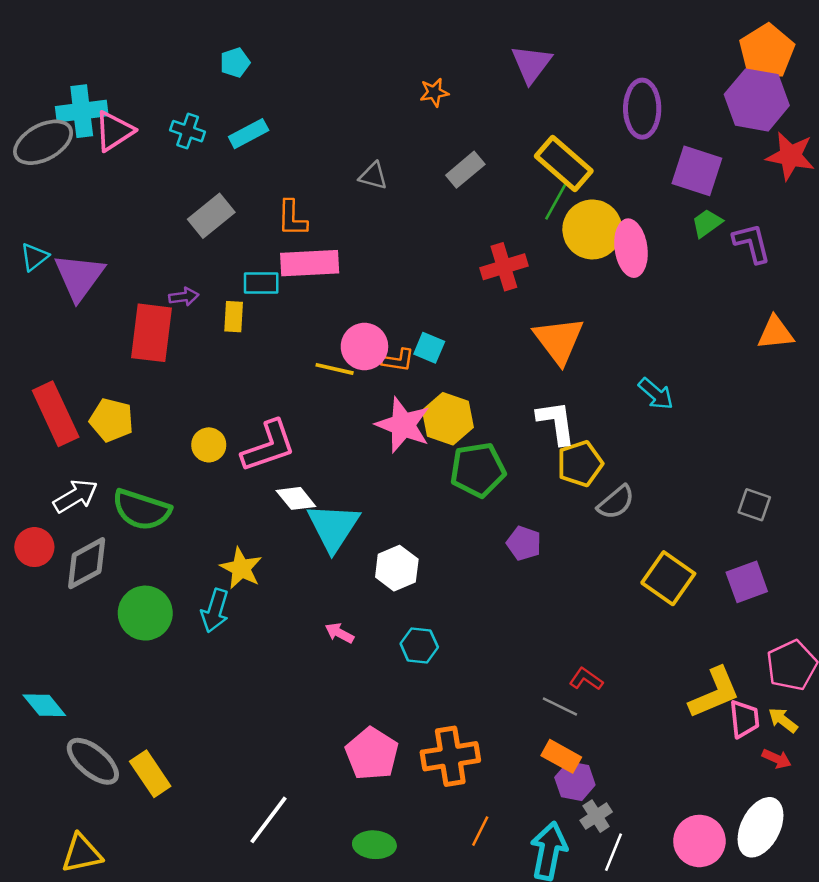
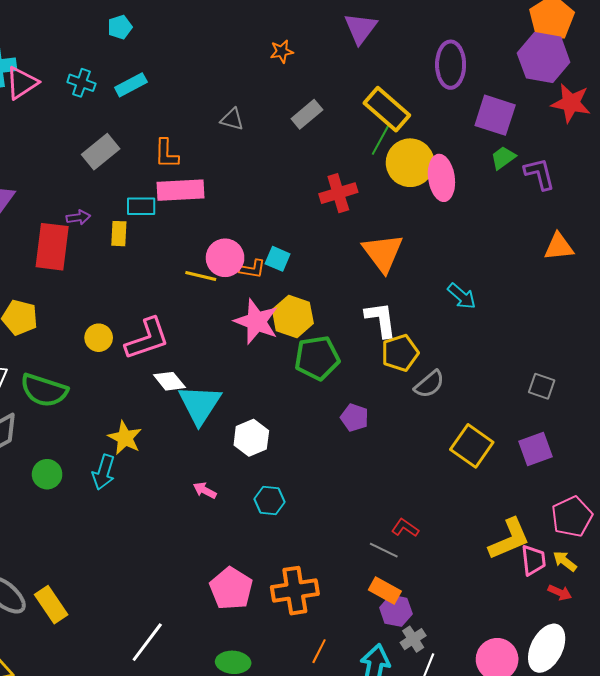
green circle: (145, 613) -> (47, 474), size x0.7

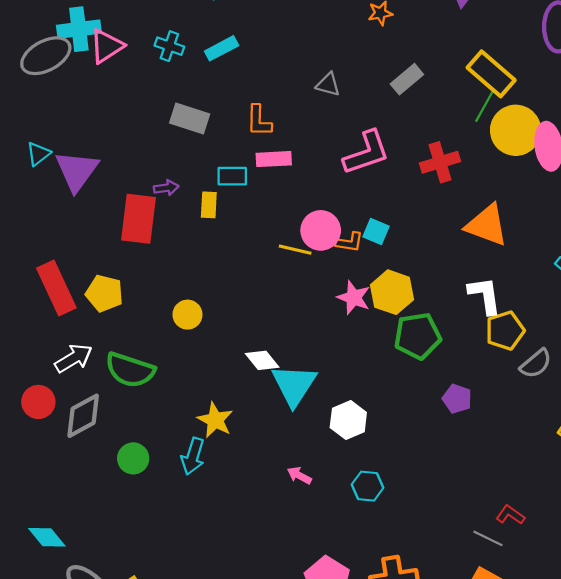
gray rectangle: (101, 152) -> (190, 119), turned 57
pink rectangle: (181, 190) -> (274, 159), size x0.7
orange triangle: (383, 253) -> (487, 225), turned -33
pink star: (256, 322) -> (354, 298), size x0.7
pink L-shape: (147, 339) -> (366, 153), moved

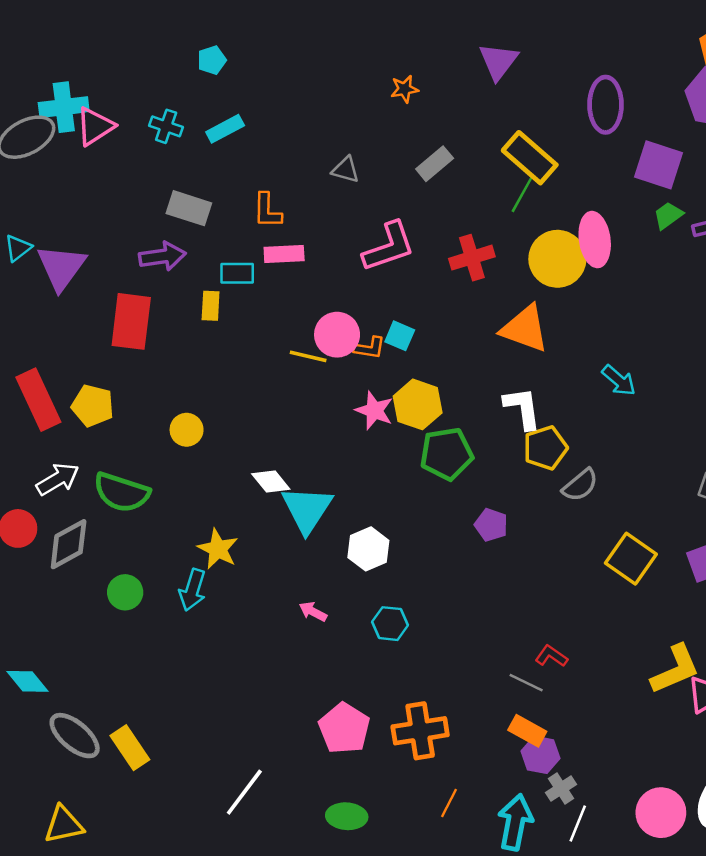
yellow circle: (516, 130) -> (557, 259), moved
purple arrow: (166, 188) -> (162, 256), moved, size x1.6

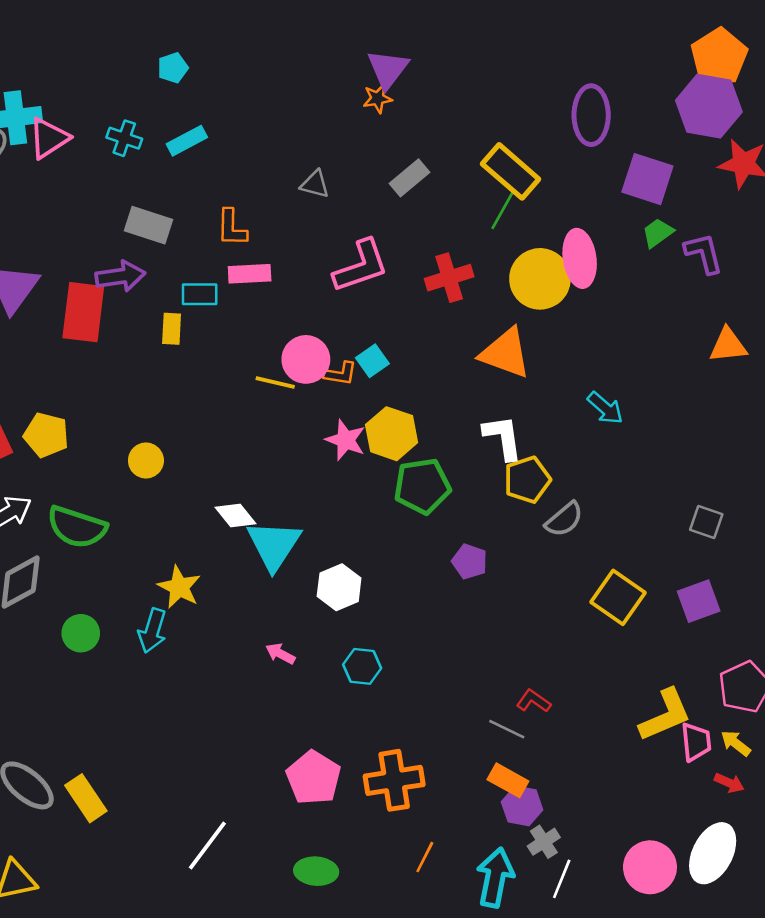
purple triangle: (498, 61) -> (388, 69), moved
red rectangle: (131, 321) -> (83, 312), moved
cyan square: (400, 336) -> (372, 361), turned 32

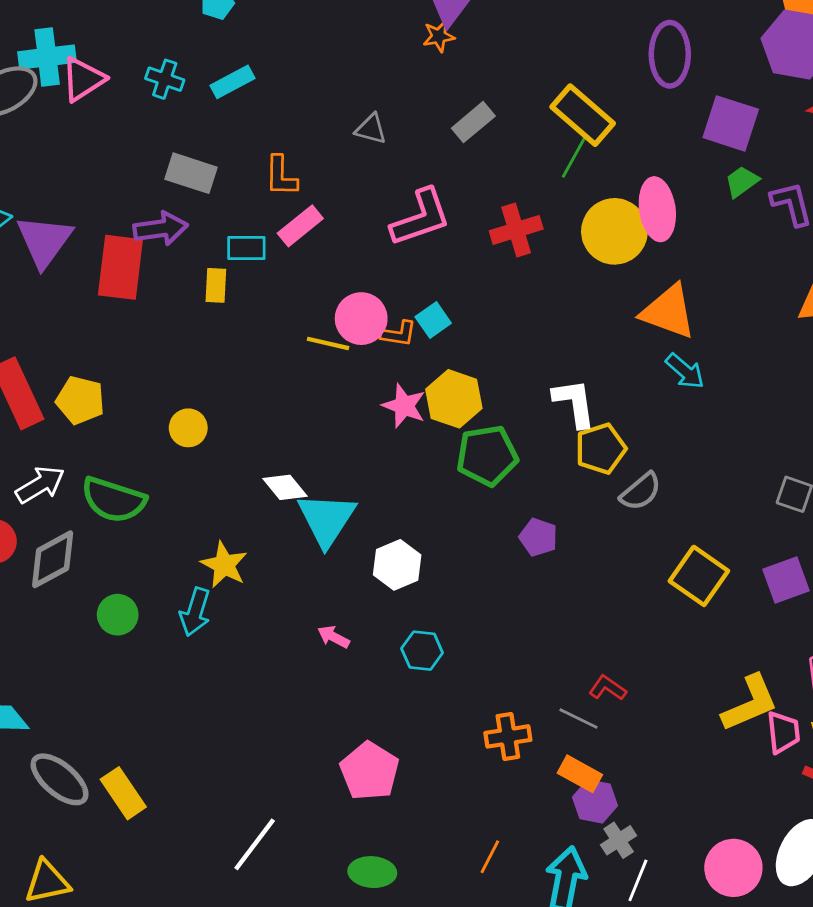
pink rectangle: (250, 274) -> (300, 226), turned -36
orange triangle: (505, 353) -> (668, 312), moved
orange cross: (394, 780) -> (508, 736), moved, size x0.7

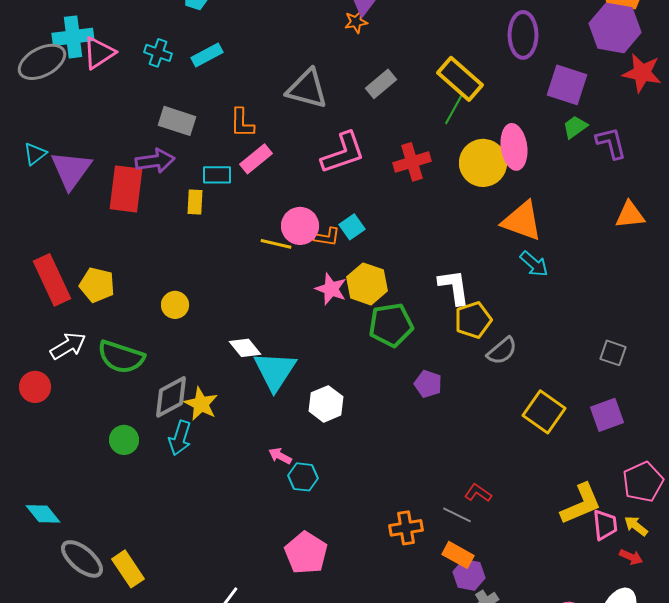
gray triangle: (371, 129) -> (307, 89), size x1.8
gray diamond: (53, 559) -> (171, 397), moved
cyan hexagon: (422, 651) -> (303, 477), moved

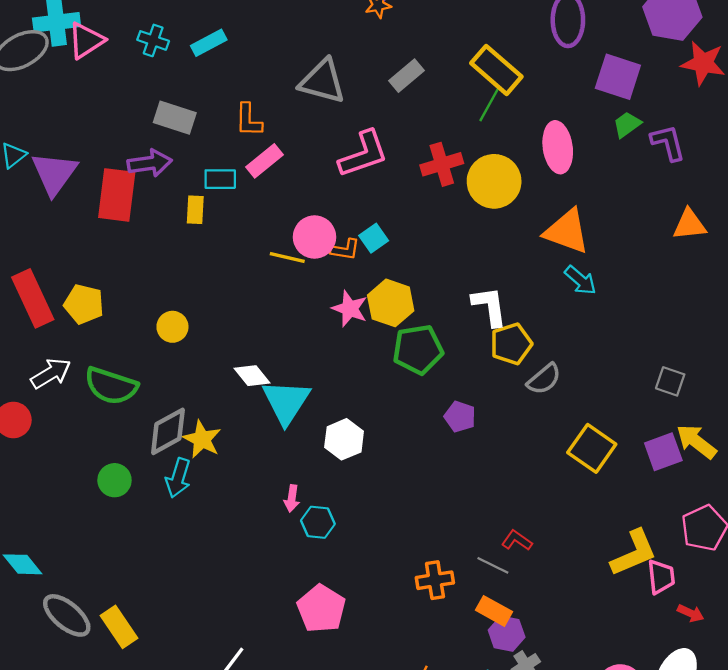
yellow circle: (483, 163) -> (494, 181), moved
pink arrow: (280, 456) -> (292, 498), turned -110
yellow arrow: (636, 526) -> (696, 442), moved, size x1.5

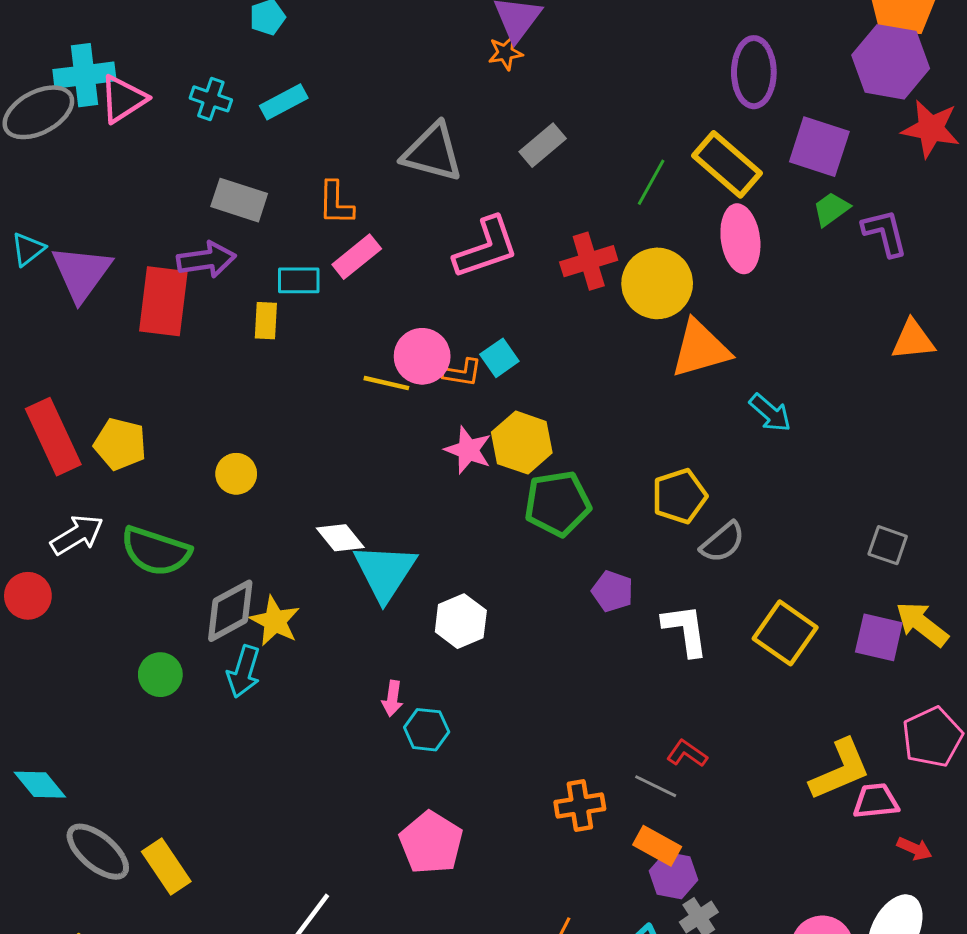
yellow rectangle: (496, 70) -> (727, 164), moved
orange triangle: (567, 231) -> (700, 349), moved, turned -36
white L-shape: (490, 306) -> (685, 630), moved
purple square: (663, 452) -> (879, 637), turned 33
pink trapezoid: (661, 577) -> (876, 801), turned -90

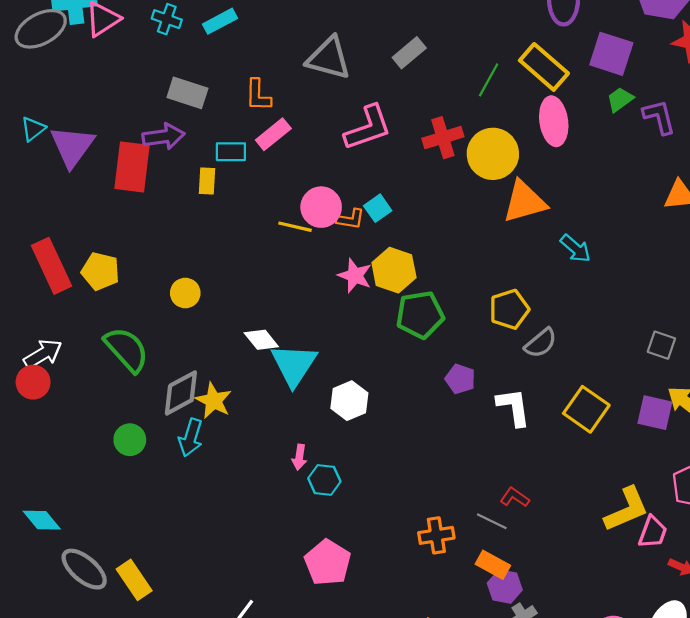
white arrow: (77, 535) -> (43, 354), moved
green semicircle: (156, 551) -> (127, 350), turned -150
pink trapezoid: (876, 801) -> (653, 532), turned 116

